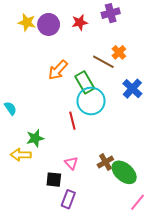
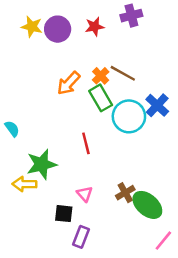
orange cross: (119, 52) -> (101, 76), moved
cyan circle: (91, 101) -> (129, 116), moved
green star: (35, 138) -> (42, 164), size x1.4

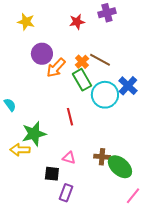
purple circle: (58, 29) -> (42, 54), moved
brown cross: (125, 193) -> (102, 157), turned 35
pink triangle: (85, 194) -> (69, 158), turned -32

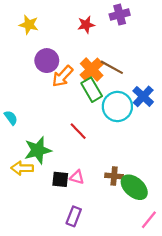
orange cross: (82, 62) -> (92, 70), size x1.5
red line: (70, 117) -> (78, 131), turned -30
black square: (52, 174) -> (60, 179), moved

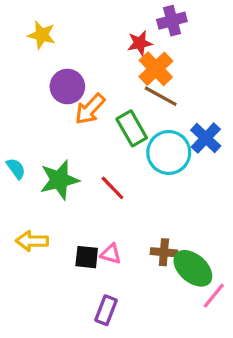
red star: (86, 25) -> (140, 43), moved
orange cross: (92, 70) -> (156, 69), moved
green star: (38, 150) -> (59, 180), moved
pink line: (149, 220) -> (214, 296), moved

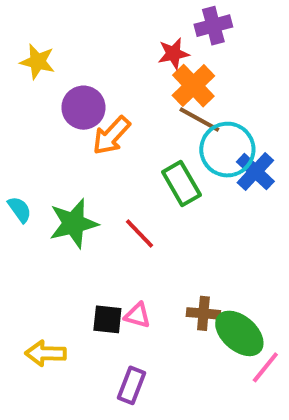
yellow star: (42, 35) -> (38, 62), moved
green rectangle: (132, 128) -> (181, 183), moved
cyan circle: (169, 152) -> (227, 150), moved
yellow arrow: (32, 241) -> (46, 353), moved

